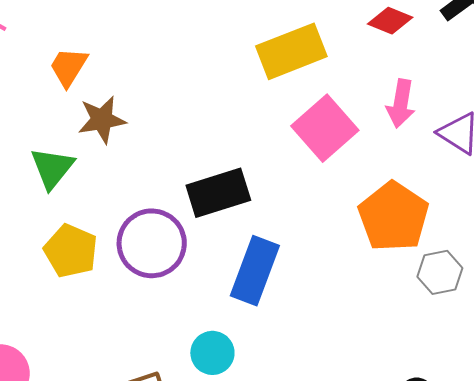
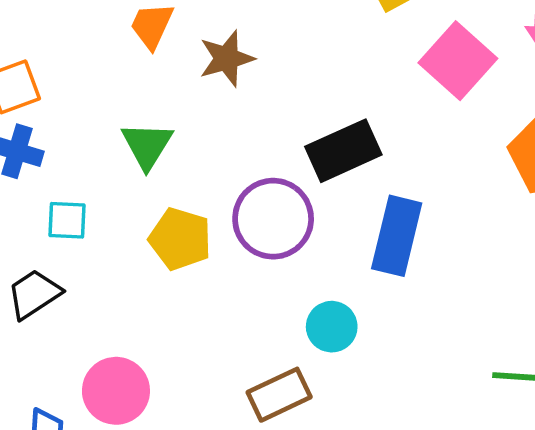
brown star: (102, 120) -> (227, 58), moved
cyan circle: (212, 353) -> (332, 327), moved

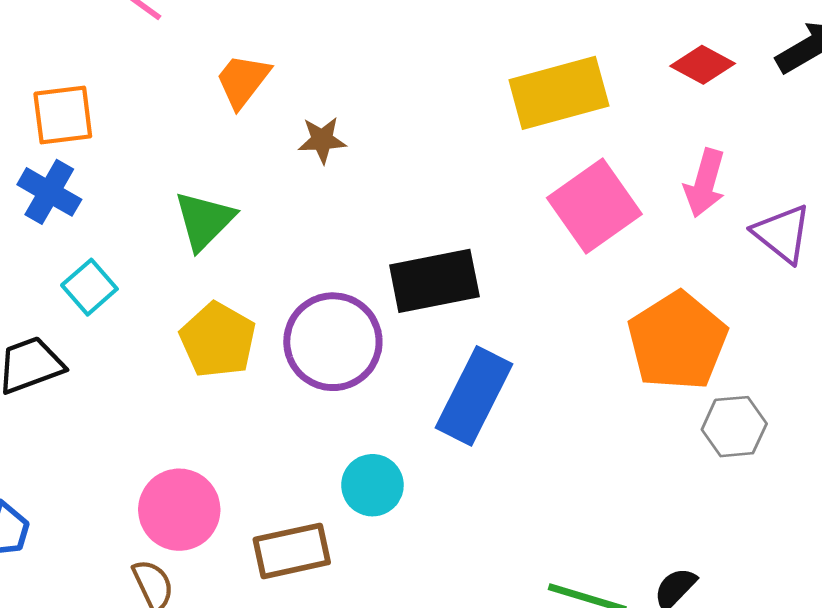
brown star: (227, 58) -> (322, 140), size x0.7
cyan square: (67, 220) -> (89, 287), turned 33
pink circle: (116, 391) -> (179, 510), moved

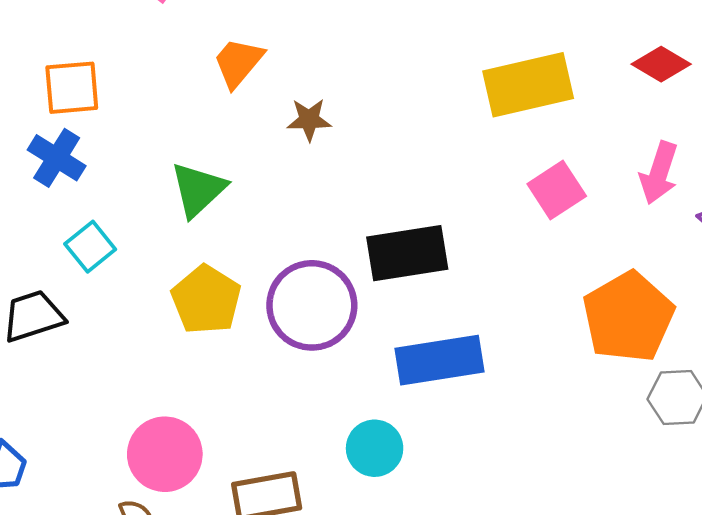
pink square: (594, 206) -> (557, 190), size x0.7
blue rectangle: (474, 396) -> (440, 360), turned 52
cyan circle: (372, 485) -> (375, 448), moved

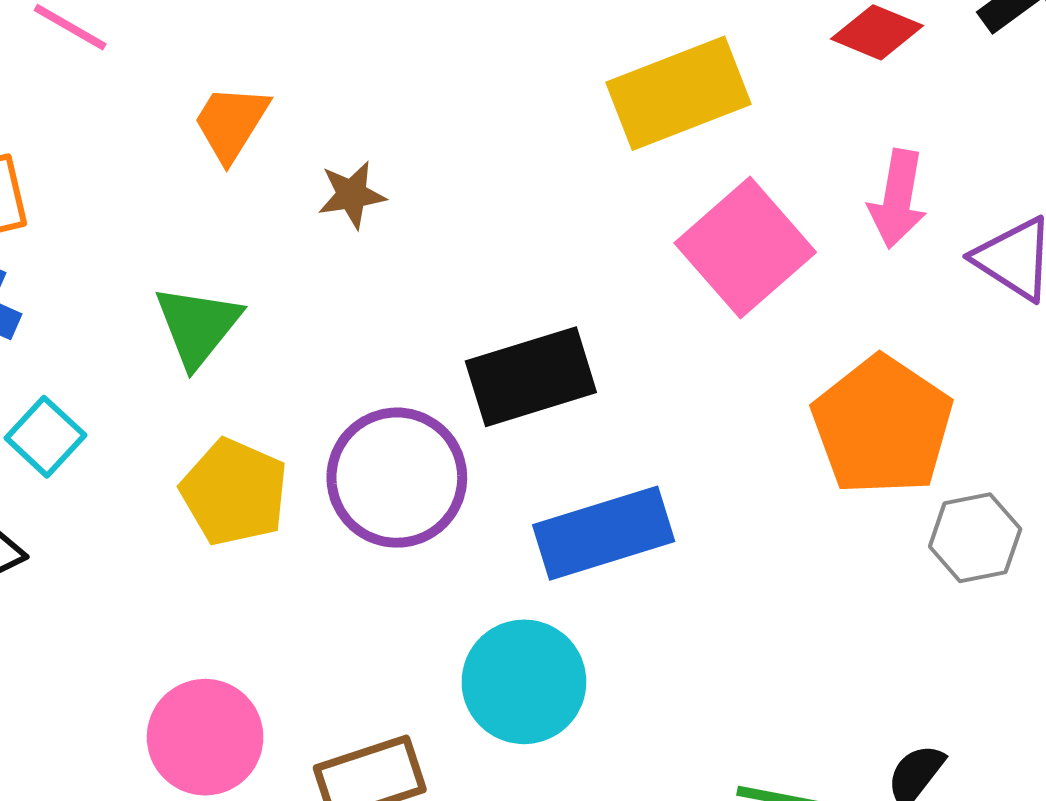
pink square: (557, 190) -> (745, 248), size x1.5
cyan circle: (375, 448) -> (524, 682), size x1.4

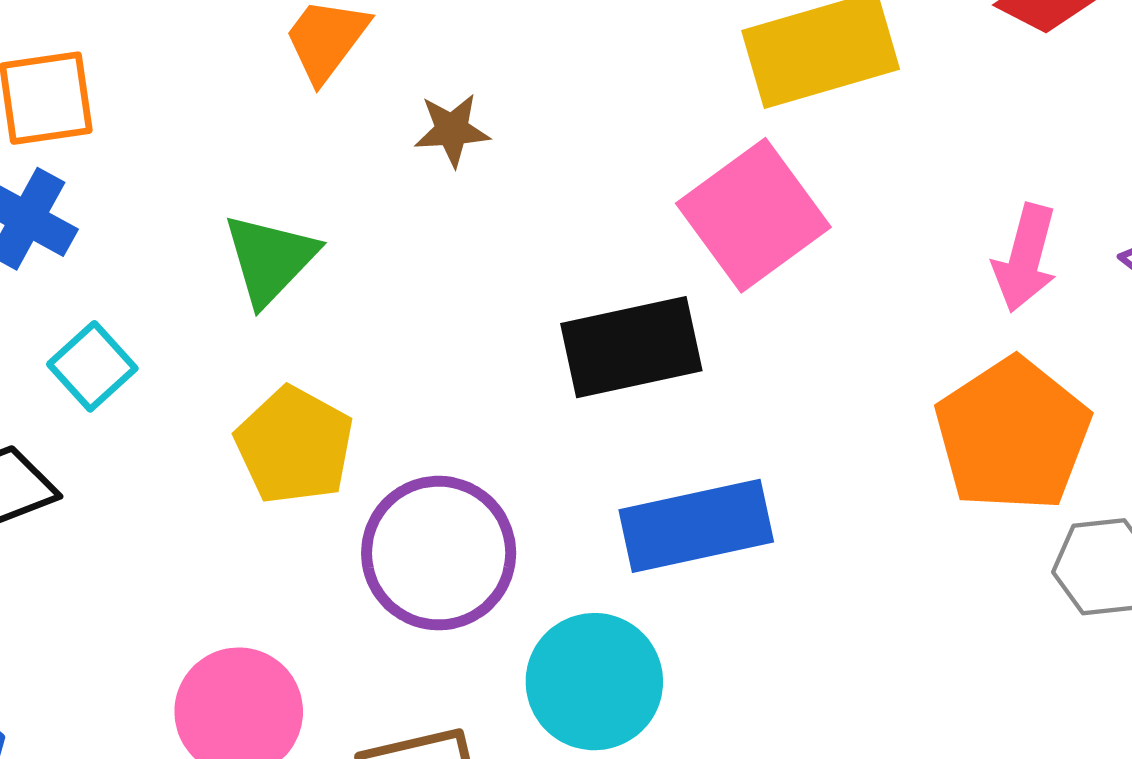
pink arrow: (898, 199) -> (1025, 258), moved
pink square: (745, 248) -> (753, 215), moved
purple circle: (397, 478) -> (439, 553), moved

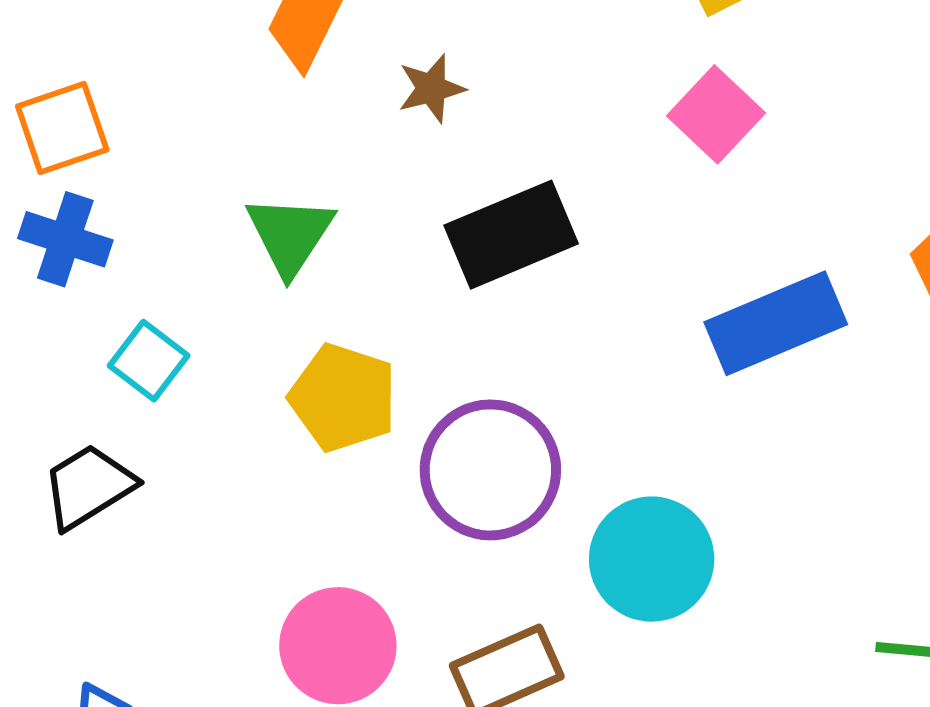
pink square: (753, 215) -> (716, 114), size x0.7
black rectangle: (631, 347) -> (511, 235), moved
blue rectangle: (696, 526) -> (776, 323), moved

